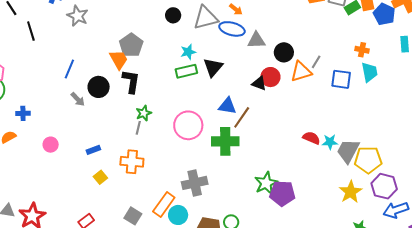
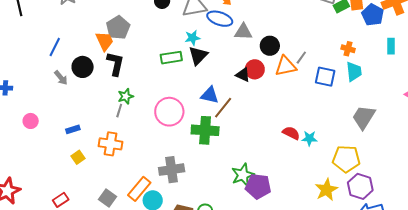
cyan star: (188, 52) -> (192, 38), moved
gray trapezoid: (348, 151) -> (364, 117), moved

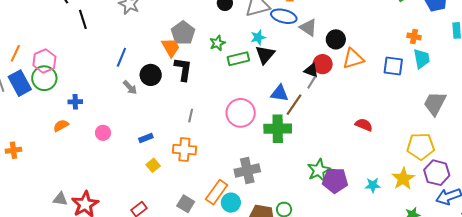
gray triangle: (243, 32) -> (308, 28), turned 36
gray line: (301, 58) -> (312, 82), moved
green star: (126, 96) -> (217, 43), moved
cyan star: (309, 138) -> (373, 185), moved

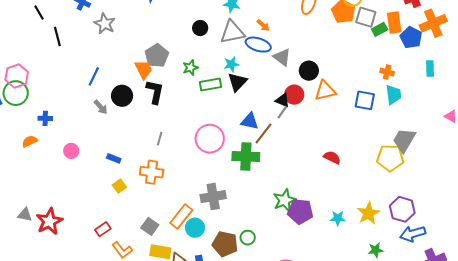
blue rectangle: (146, 138) -> (114, 158), turned 40
yellow pentagon: (421, 146) -> (390, 158), moved

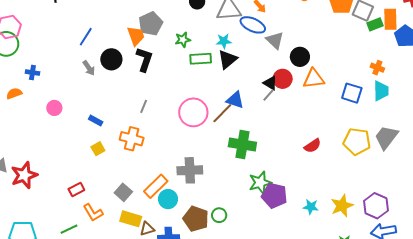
brown line: (264, 133) -> (222, 113), moved
green cross: (246, 157) -> (242, 144), moved
red semicircle: (332, 157) -> (313, 146), turned 114
yellow pentagon: (390, 158) -> (357, 141), moved

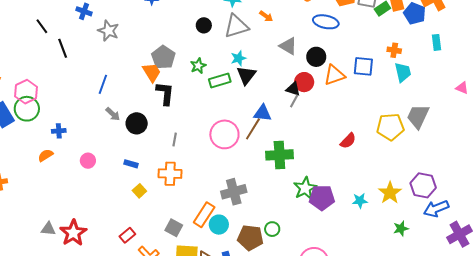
blue ellipse: (253, 25) -> (326, 22), moved
black circle: (111, 59) -> (137, 123), moved
blue square: (352, 93) -> (363, 66), moved

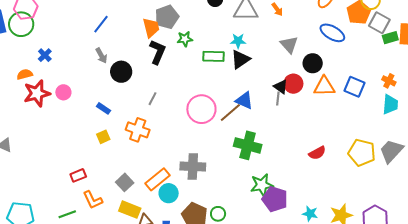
green star: (198, 66) -> (185, 39), moved
gray line: (294, 101) -> (278, 98), turned -40
blue cross: (59, 131) -> (45, 55), turned 32
red star: (73, 233) -> (37, 93), moved

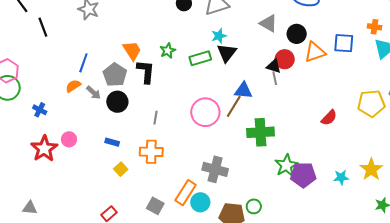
gray pentagon: (167, 17) -> (115, 75), moved
orange semicircle: (25, 74) -> (73, 86), moved
gray cross: (193, 166) -> (215, 169), turned 30

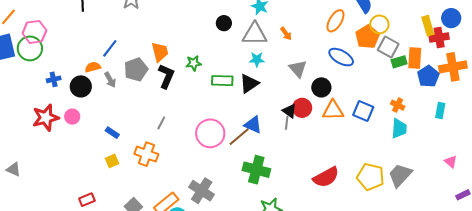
cyan star: (219, 36) -> (257, 59), moved
black circle: (117, 102) -> (81, 86), moved
blue cross: (40, 110) -> (54, 79), turned 32
red semicircle: (329, 118) -> (326, 177), size x1.5

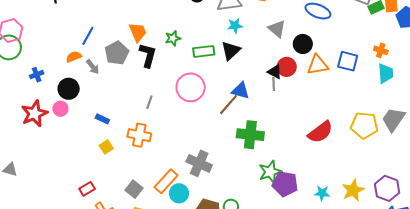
black circle: (81, 86) -> (69, 89), moved
pink circle: (210, 133) -> (191, 87), moved

